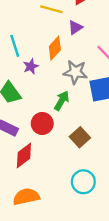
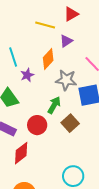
brown square: (80, 137) -> (70, 123), moved

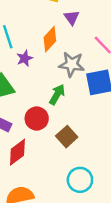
purple triangle: (66, 41) -> (72, 17), turned -32
brown square: (70, 123) -> (67, 137), moved

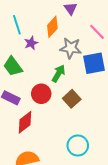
brown square: (67, 137) -> (72, 99), moved

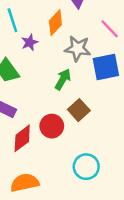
red circle: (41, 94) -> (52, 126), moved

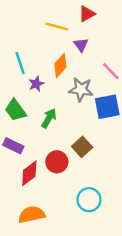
green arrow: (63, 79) -> (49, 118), moved

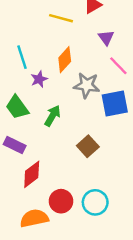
purple triangle: (81, 45) -> (106, 38), moved
red circle: (57, 162) -> (61, 201), moved

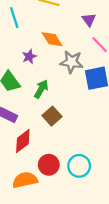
cyan line: (22, 57) -> (14, 18), moved
orange diamond: (65, 60) -> (52, 39), turned -75
brown square: (88, 146) -> (52, 116), moved

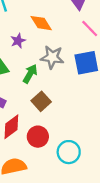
gray star: (72, 62) -> (52, 57), moved
red circle: (49, 165) -> (38, 137), moved

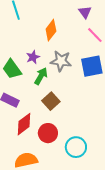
orange diamond: (41, 23) -> (51, 30), turned 70
purple star: (18, 41) -> (33, 57), moved

